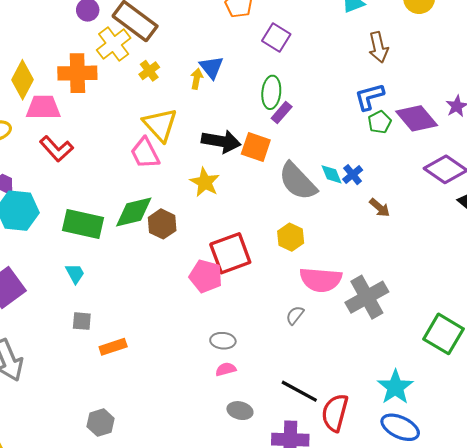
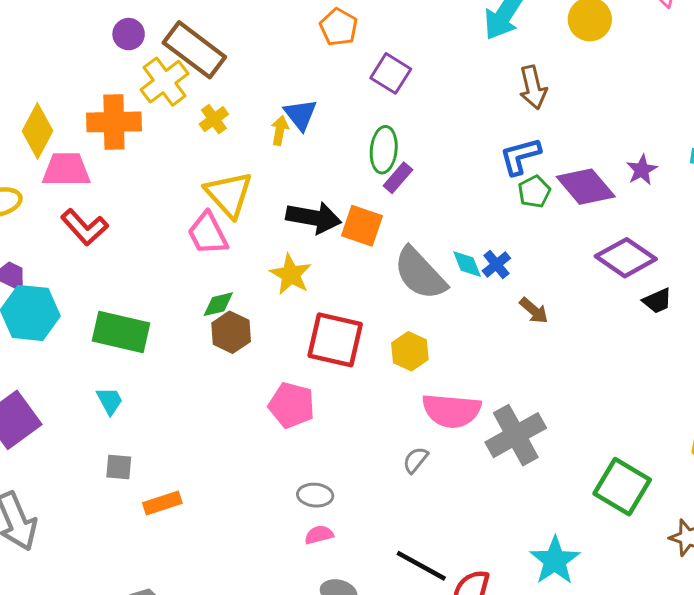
green diamond: (134, 212) -> (218, 304), moved, size x0.6
red square: (230, 253) -> (335, 340), moved, turned 33

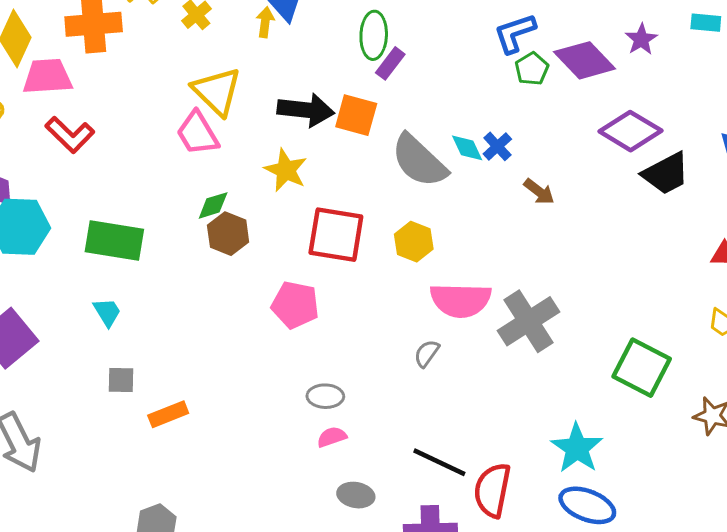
black trapezoid: (657, 301) -> (666, 173), size x1.6

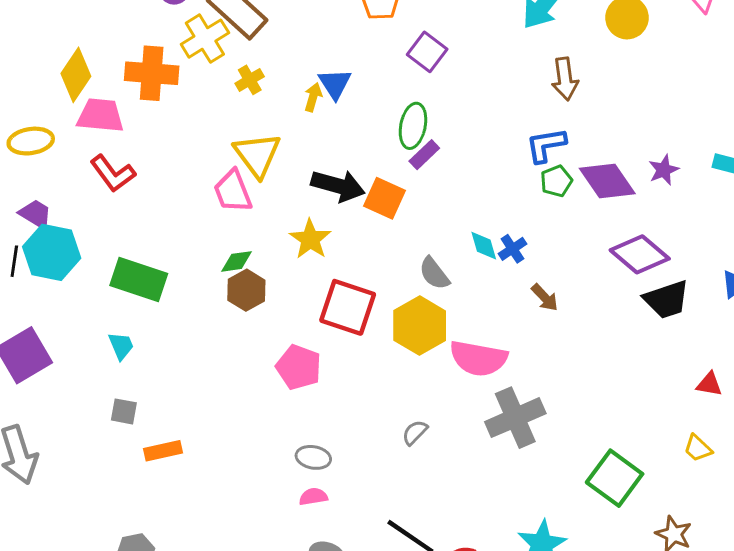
gray semicircle: (419, 161) -> (434, 273), moved, size x0.6
yellow hexagon: (414, 242) -> (420, 326), size x1.5
pink semicircle: (461, 300) -> (478, 358), moved

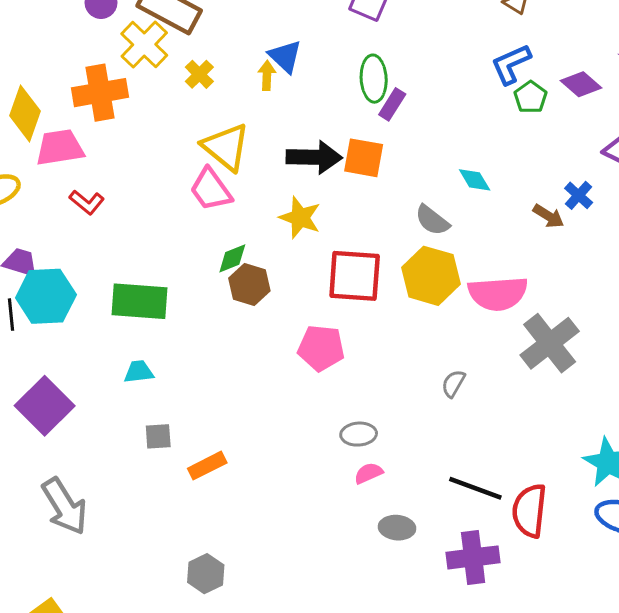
red L-shape: (113, 173) -> (87, 202), size x0.7
purple diamond: (607, 181) -> (581, 84), size x0.7
blue cross: (512, 249) -> (579, 195), moved
cyan trapezoid: (121, 346) -> (139, 372), turned -60

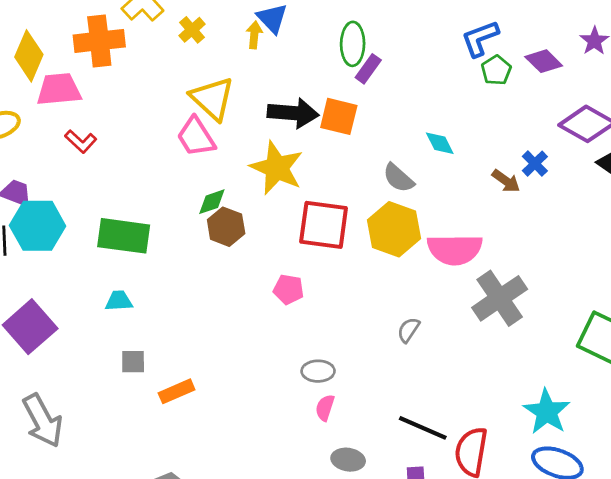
yellow star: (300, 218) -> (277, 168), size x1.4
pink pentagon: (321, 348) -> (289, 289), size x0.7
pink semicircle: (368, 473) -> (325, 408), turned -52

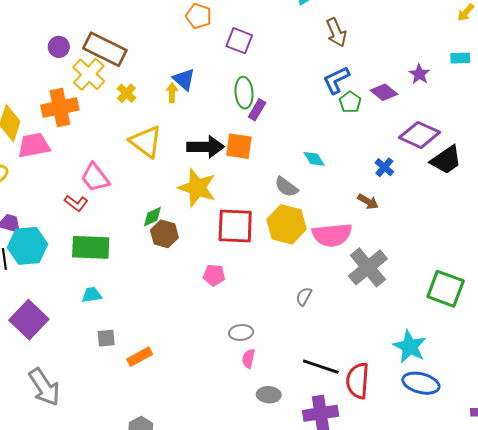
pink trapezoid: (196, 137) -> (95, 178), moved
red L-shape: (81, 141) -> (76, 203), moved
brown arrow: (506, 181) -> (368, 201), moved

